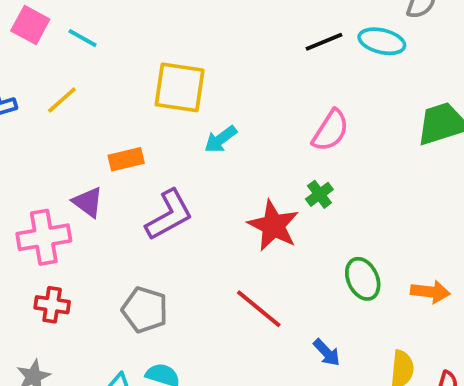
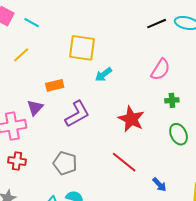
green cross: (319, 194) -> (172, 100), moved, turned 32
purple triangle: (88, 202) -> (35, 108), turned 36
green ellipse: (363, 279) -> (179, 134), moved

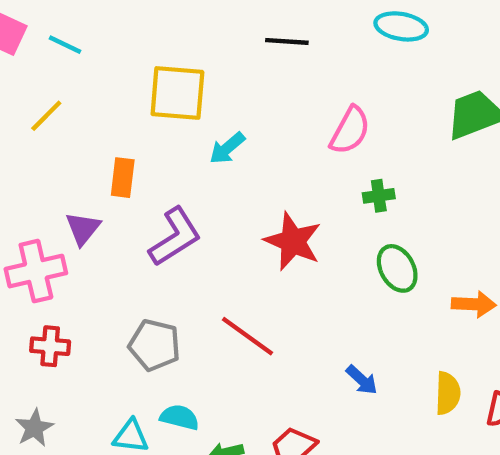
black line: (157, 24) -> (287, 41), moved, turned 30
orange rectangle: (55, 85) -> (123, 178), turned -66
red line: (124, 162) -> (248, 336), moved

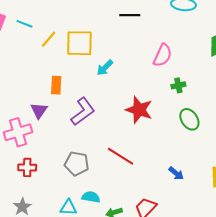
yellow line: (46, 116) -> (49, 39), moved

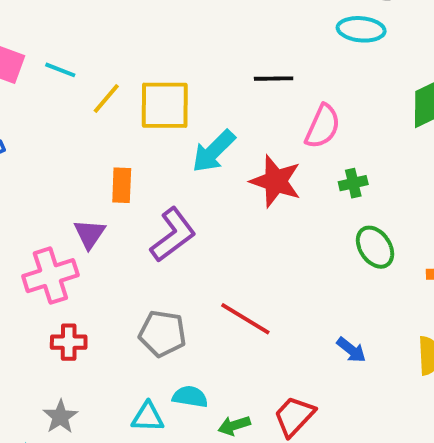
black line: (130, 15) -> (274, 79), moved
cyan arrow: (105, 68) -> (214, 151), size x1.4
red star: (139, 110) -> (276, 181), moved

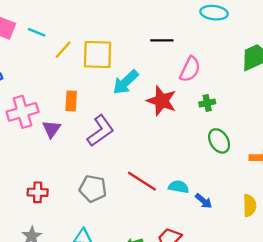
pink cross: (50, 276) -> (23, 112), moved
cyan semicircle: (190, 397) -> (179, 187), moved

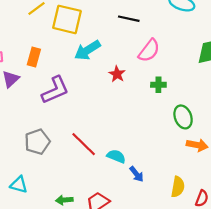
red star: (162, 101) -> (117, 74), size x0.6
green ellipse: (219, 141) -> (183, 117), moved
gray pentagon: (93, 189) -> (37, 142), turned 30

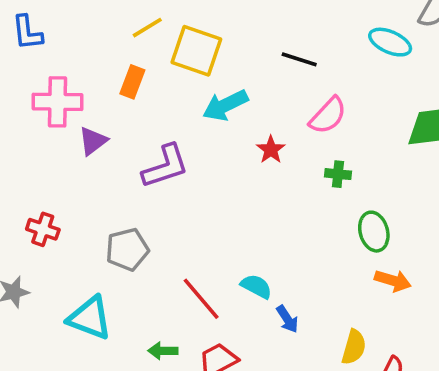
orange rectangle: (34, 57) -> (132, 82), moved
red line: (84, 144) -> (201, 299), moved
cyan triangle: (19, 185) -> (90, 318), size x1.5

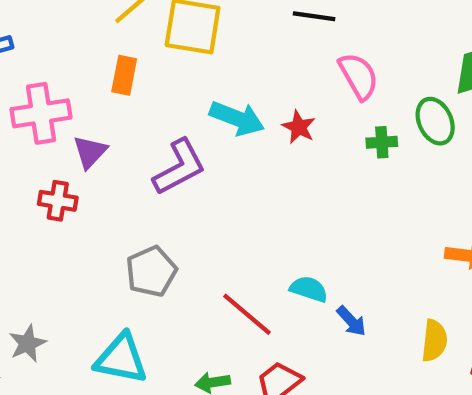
cyan arrow: (225, 105) -> (237, 118), moved, turned -123
pink semicircle: (328, 116) -> (359, 76), turned -63
red cross: (43, 229) -> (58, 201), moved
green ellipse: (374, 232) -> (435, 121), moved

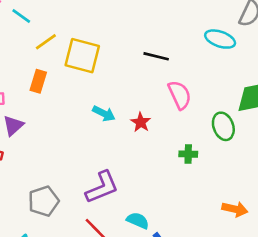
cyan arrow: (237, 118) -> (104, 114), size x0.7
green cross: (382, 142) -> (188, 154), moved
purple L-shape: (179, 167) -> (102, 187), moved

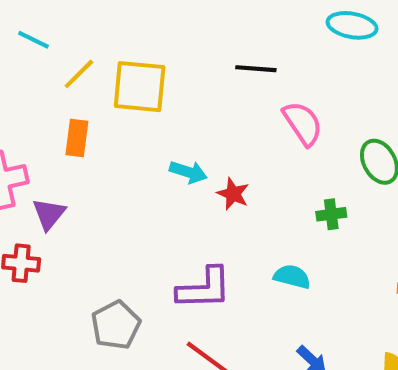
red star: (141, 122) -> (233, 194), moved
purple L-shape: (102, 187) -> (204, 288), turned 30
cyan semicircle: (138, 221) -> (292, 277), moved

